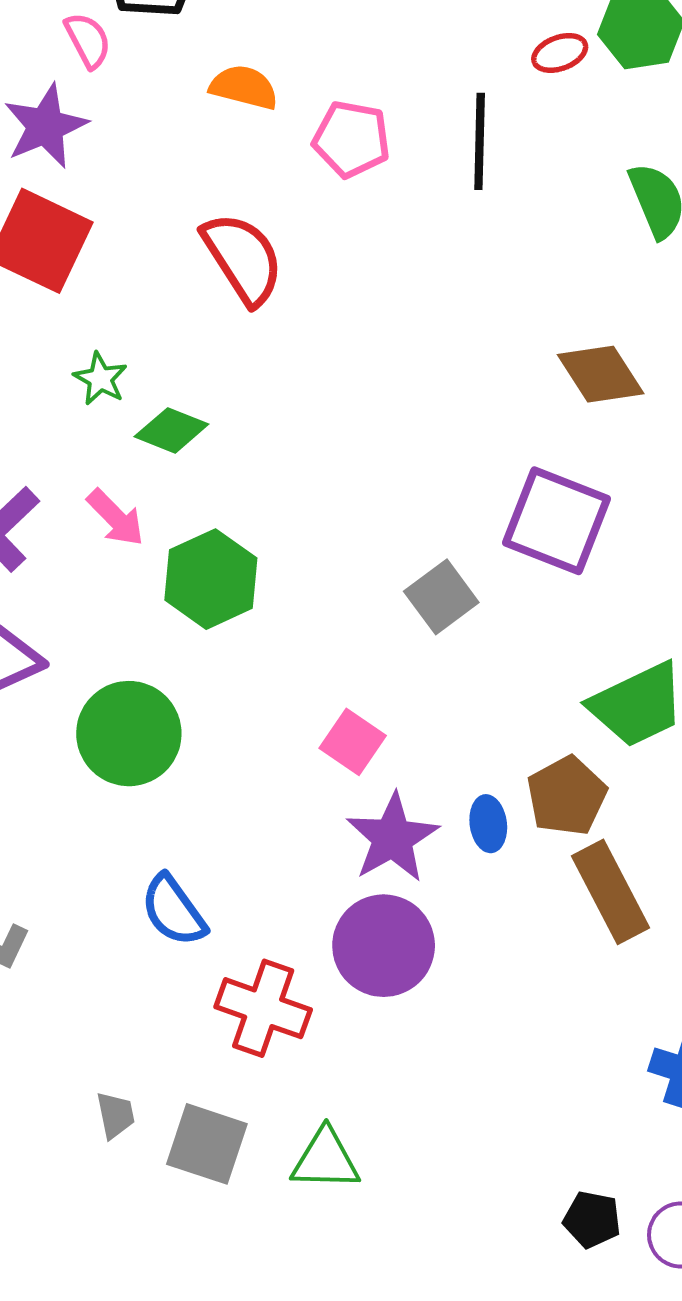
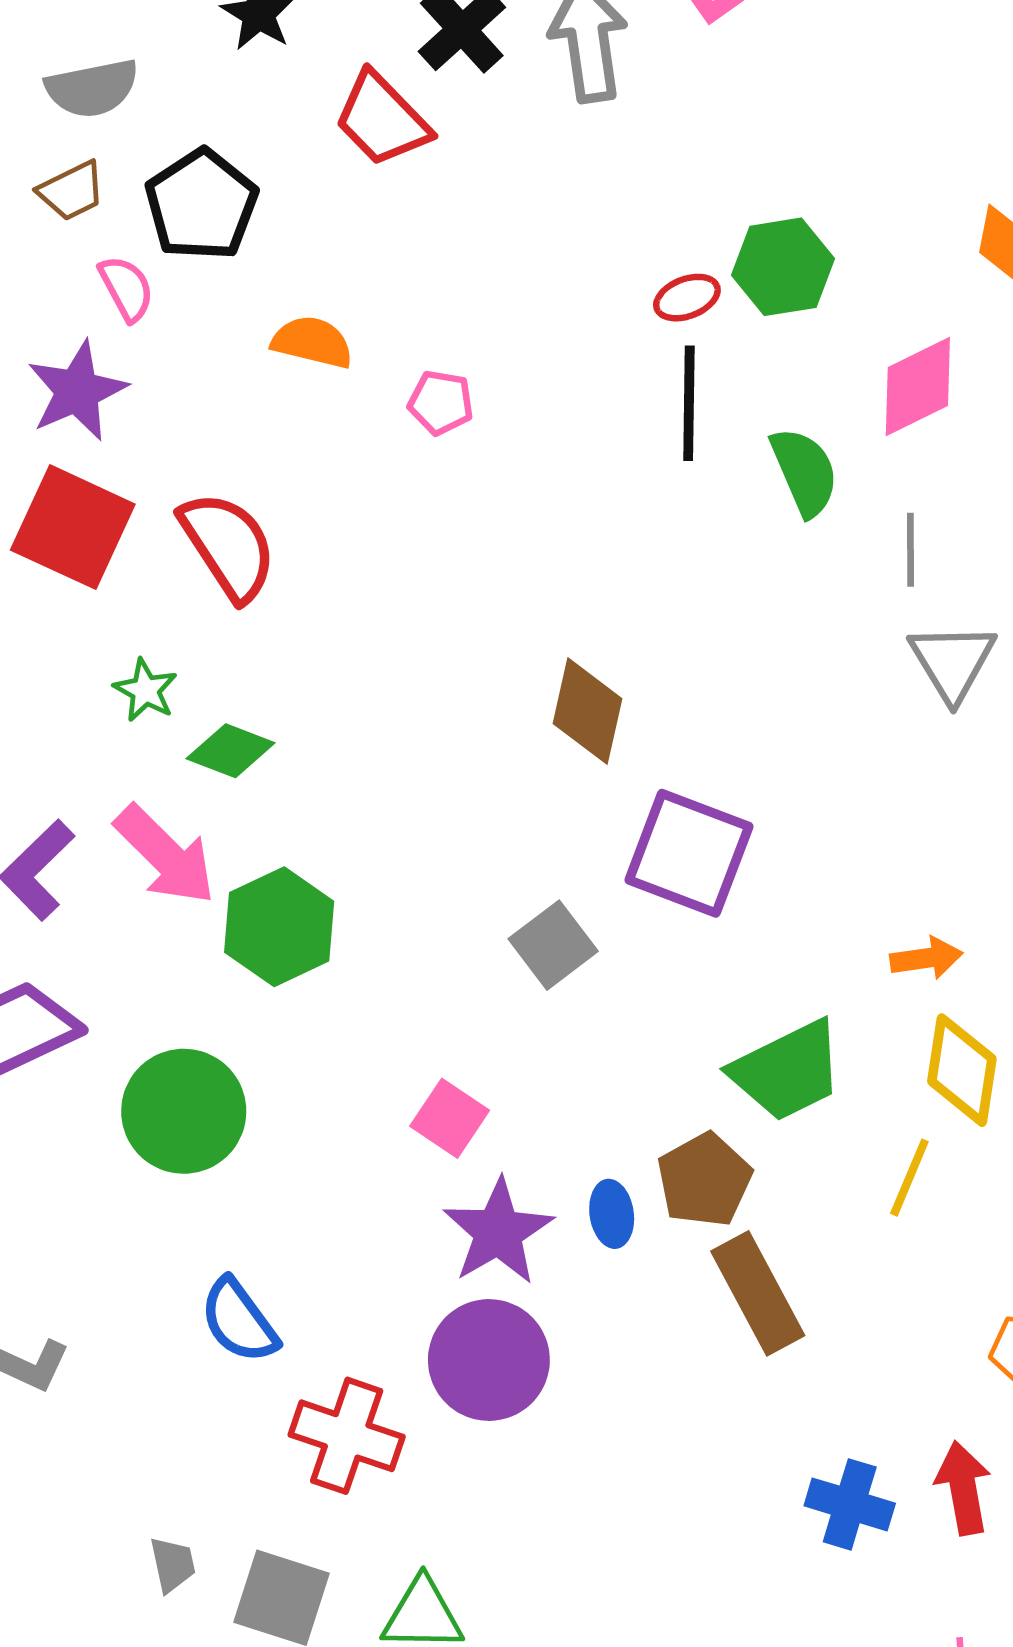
pink pentagon: (351, 139) -> (441, 403), size x0.7
black line: (480, 141) -> (689, 403), moved
red semicircle: (243, 258) -> (228, 546), moved
brown diamond: (601, 374) -> (588, 711), moved, turned 46
pink arrow: (116, 518) -> (165, 855), size x1.5

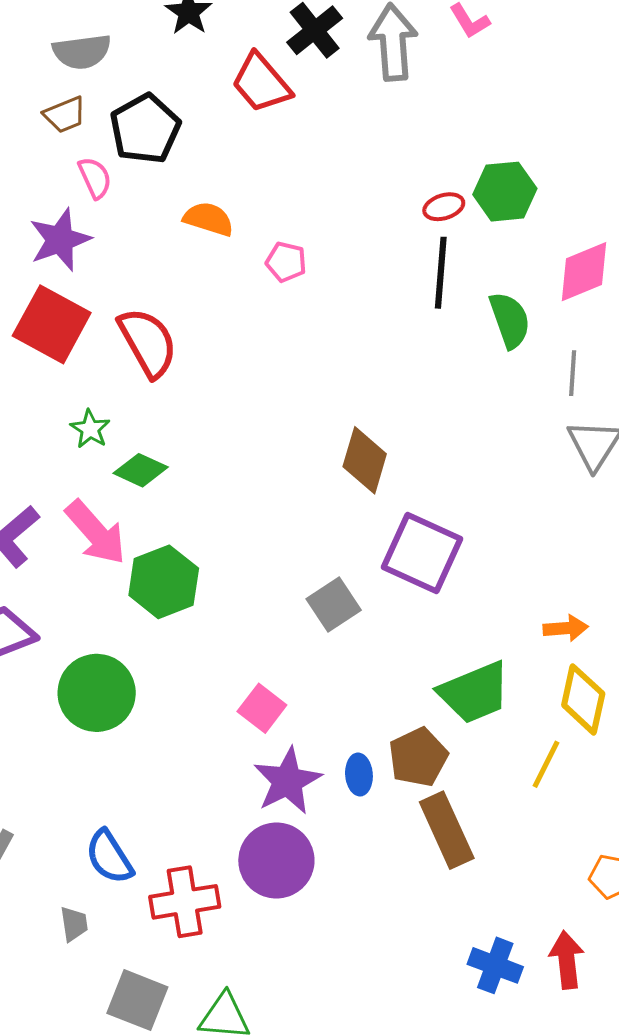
blue semicircle: (239, 1321) -> (109, 857), moved
red cross: (347, 1436) -> (185, 902), turned -32
gray trapezoid: (173, 1564) -> (74, 924), moved

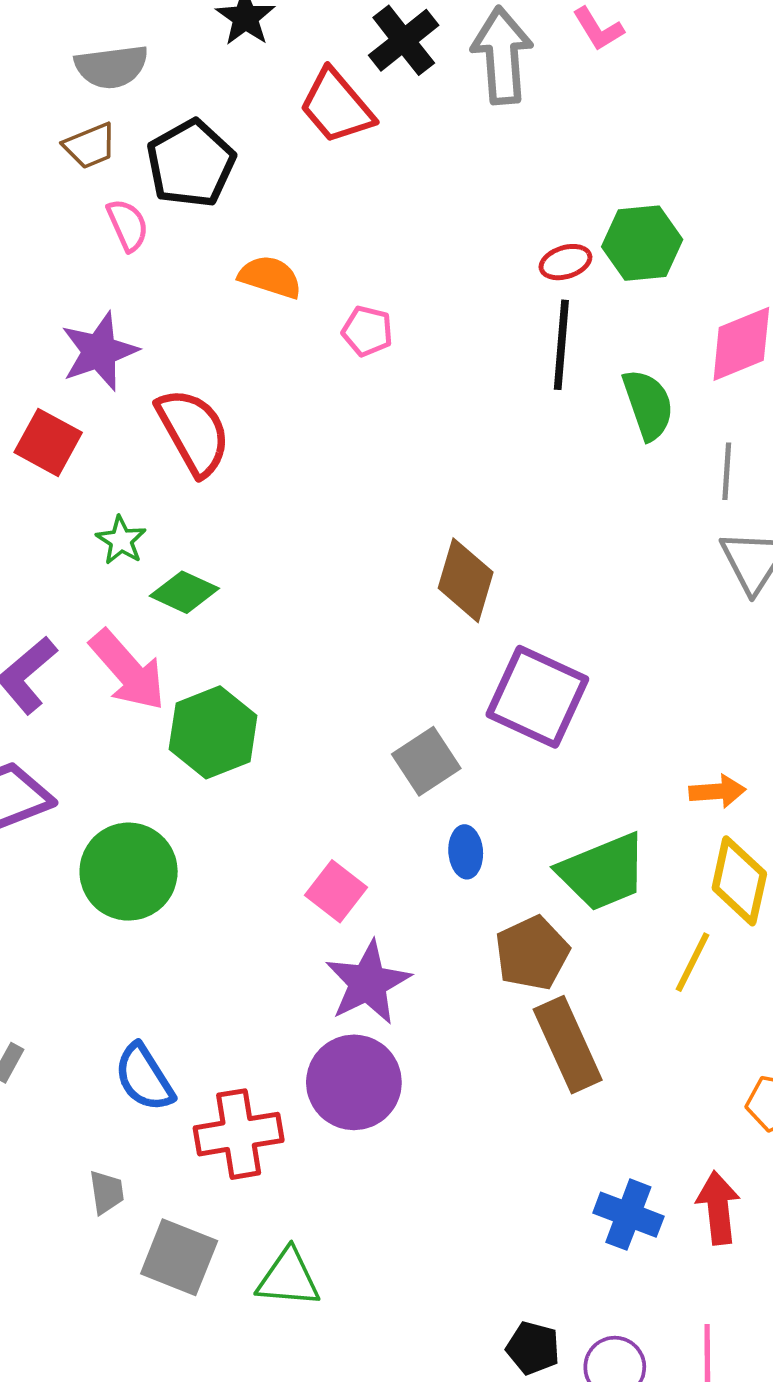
purple star: (60, 240) -> (99, 351), moved
red square: (52, 324) -> (48, 442), moved, size x0.7
blue ellipse: (359, 775) -> (466, 852), moved
gray trapezoid: (74, 924) -> (107, 1192), moved

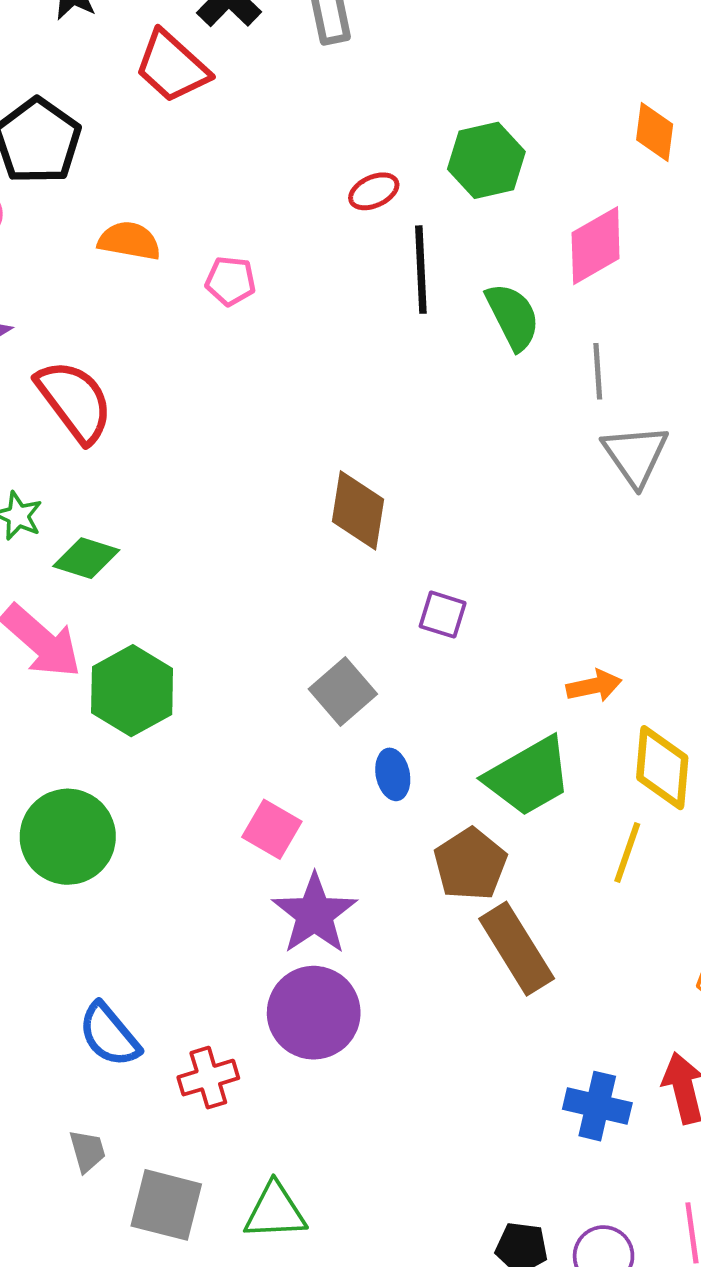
red ellipse: (565, 262) -> (374, 191), moved
purple square: (537, 697) -> (443, 615), size x0.5
orange arrow: (717, 791) -> (594, 686), moved
red cross: (239, 1134) -> (208, 1078), size x0.7

